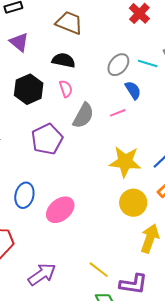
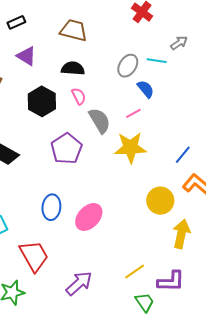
gray semicircle: (83, 116) -> (100, 121), turned -52
yellow star: (125, 162) -> (131, 148), moved
yellow line: (99, 270) -> (135, 271), turned -65

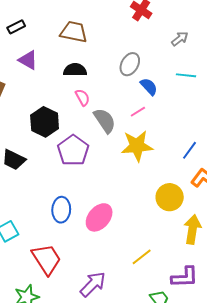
cyan line: (157, 61) -> (186, 75), moved
black hexagon: (42, 101) -> (45, 122), moved
yellow line: (135, 271) -> (142, 257), moved

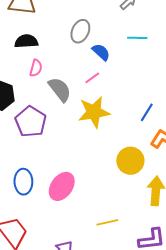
pink semicircle: (83, 97) -> (36, 68), turned 48
yellow line: (142, 257) -> (107, 222), turned 30

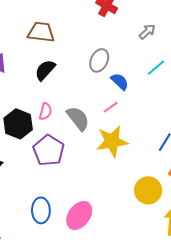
cyan line: (137, 38) -> (156, 68), turned -42
black semicircle: (26, 41) -> (45, 70), turned -45
pink semicircle: (36, 68) -> (45, 111), moved

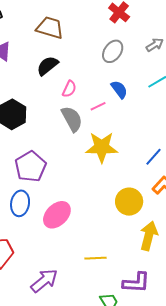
gray ellipse: (99, 60) -> (113, 51), moved
pink line: (111, 107) -> (98, 106), moved
pink semicircle: (45, 111) -> (69, 89), moved
purple pentagon: (49, 150) -> (30, 167), moved

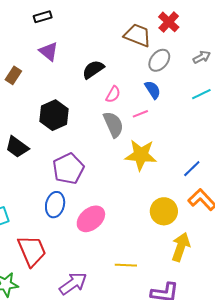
brown trapezoid: (50, 28) -> (137, 35), moved
blue semicircle: (119, 89) -> (153, 90), moved

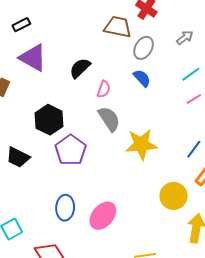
purple triangle: (49, 51) -> (33, 58), size x1.4
pink line: (140, 114) -> (194, 99), moved
purple pentagon: (68, 169) -> (71, 150), moved

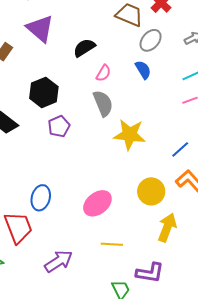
purple pentagon: (71, 150) -> (59, 126), size x0.7
blue ellipse: (65, 208) -> (41, 198), moved
pink ellipse: (103, 216) -> (97, 203), moved

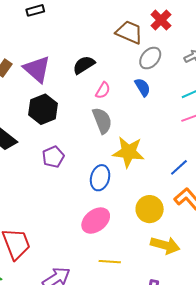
purple triangle: (40, 29) -> (37, 69), moved
purple pentagon: (59, 126) -> (53, 157), moved
blue ellipse: (41, 198) -> (100, 178), moved
yellow arrow: (167, 227) -> (165, 245), turned 84

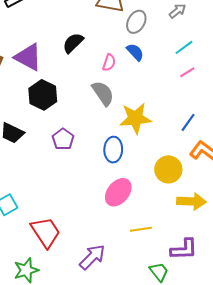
pink semicircle: (103, 90) -> (109, 63), moved

